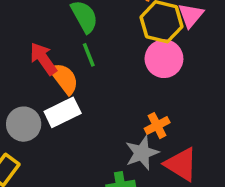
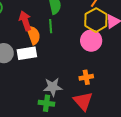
orange cross: (157, 126) -> (86, 77), moved
gray star: (142, 153) -> (53, 87), moved

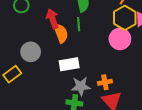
white rectangle: (27, 53) -> (69, 64), moved
orange cross: (86, 77) -> (105, 82), moved

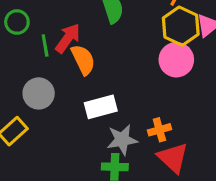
red arrow: (53, 19) -> (68, 38), turned 60
green line: (79, 24) -> (45, 45), moved

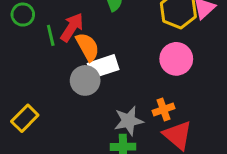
pink circle: (176, 60) -> (176, 59), moved
gray circle: (39, 93) -> (85, 80), moved
white rectangle: (101, 107) -> (103, 66), moved

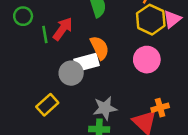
orange semicircle: (88, 47) -> (100, 48), moved
orange cross: (163, 109) -> (160, 108), moved
yellow rectangle: (25, 118) -> (47, 105), moved

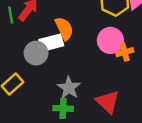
gray star: (105, 108) -> (69, 88), turned -30
orange cross: (160, 108) -> (125, 52), moved

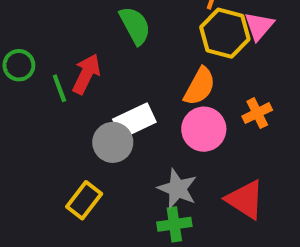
orange semicircle: (64, 28) -> (200, 86), moved, turned 65
pink circle: (110, 40) -> (204, 129), moved

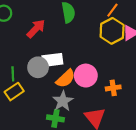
orange semicircle: (200, 86) -> (66, 79), moved
green line: (59, 88) -> (13, 74), moved
orange cross: (257, 113) -> (113, 88), moved

